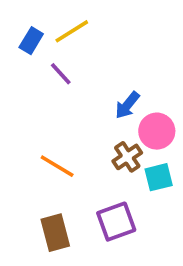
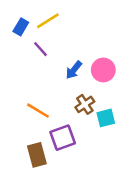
blue arrow: (127, 105) -> (74, 70), moved
pink circle: (157, 131) -> (103, 70), moved
purple square: (116, 222) -> (63, 138), moved

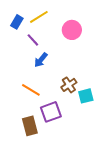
blue arrow: (74, 70) -> (41, 60), moved
pink circle: (103, 70) -> (72, 30), moved

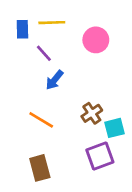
yellow line: (39, 17) -> (52, 23), turned 30
blue rectangle: (17, 22) -> (22, 29), turned -32
purple square: (51, 112) -> (100, 156), moved

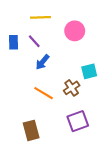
blue rectangle: (22, 29) -> (13, 42), moved
orange line: (41, 120) -> (44, 93), moved
cyan square: (115, 128) -> (89, 71), moved

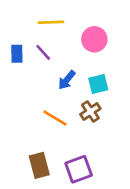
blue arrow: (43, 62) -> (67, 80), moved
cyan square: (89, 71) -> (98, 84), moved
purple square: (78, 121) -> (79, 169), moved

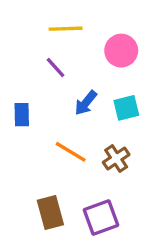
blue rectangle: (17, 54) -> (22, 115), moved
brown cross: (90, 112) -> (116, 159), moved

